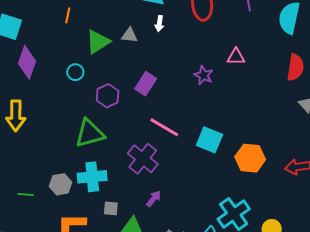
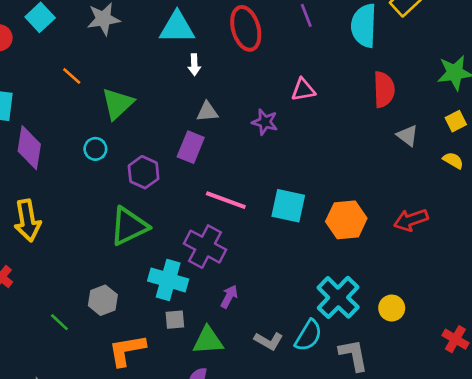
orange line: (68, 15) -> (72, 76), turned -49
gray triangle: (129, 35) -> (207, 112), moved
cyan cross: (92, 177) -> (168, 280), moved, turned 32
green line: (26, 195) -> (59, 322), turned 49

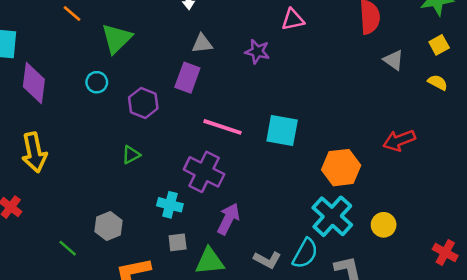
orange hexagon: (346, 220) -> (341, 168), moved
green triangle: (129, 226) -> (131, 155), size x0.5
cyan cross: (168, 280) -> (170, 205), size x0.7
purple arrow: (229, 297) -> (228, 219), size x1.4

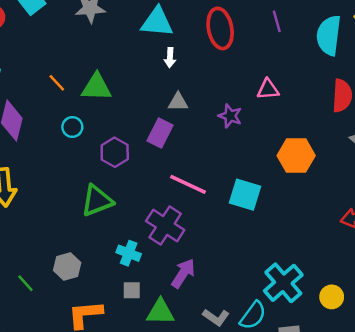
orange line: (72, 14) -> (57, 83), moved
green triangle: (117, 38) -> (96, 87), turned 40
green triangle: (131, 155) -> (97, 201), size x1.8
orange hexagon: (341, 168) -> (296, 156), moved

